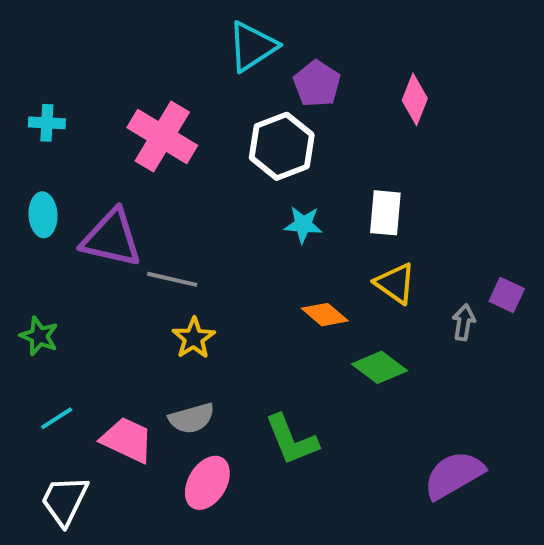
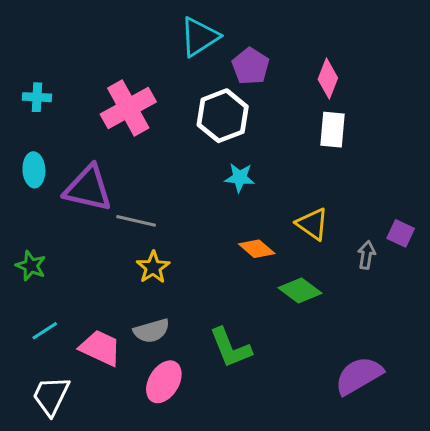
pink cross: (162, 137) -> (128, 108), turned 30
white rectangle: (385, 213) -> (333, 130), moved

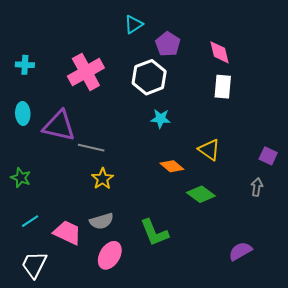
cyan triangle: (199, 37) -> (134, 24), size x0.7
pink diamond: (328, 79) -> (220, 52), turned -35
gray arrow: (367, 255) -> (257, 187), moved
purple semicircle: (359, 376) -> (240, 251), size x0.7

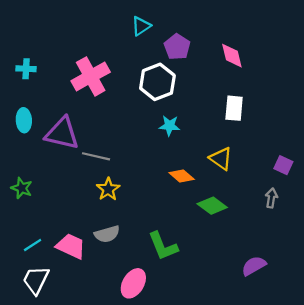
white rectangle: (223, 87) -> (234, 108), moved
cyan line: (30, 221) -> (33, 245), moved
pink ellipse: (110, 255) -> (133, 283), moved

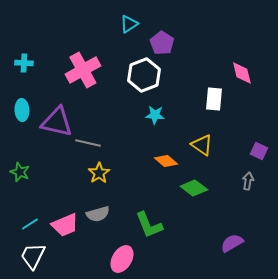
pink diamond: (232, 56) -> (242, 73), moved
pink trapezoid: (71, 246) -> (65, 225), turned 132

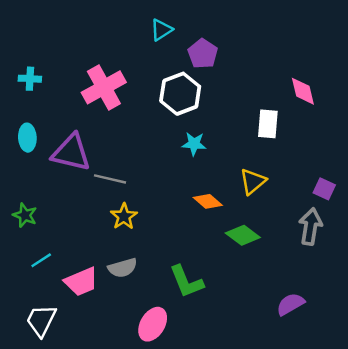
yellow triangle: (202, 145) -> (253, 181), turned 45
gray arrow: (248, 181) -> (310, 226), size x1.6
cyan line: (30, 224) -> (41, 260), moved

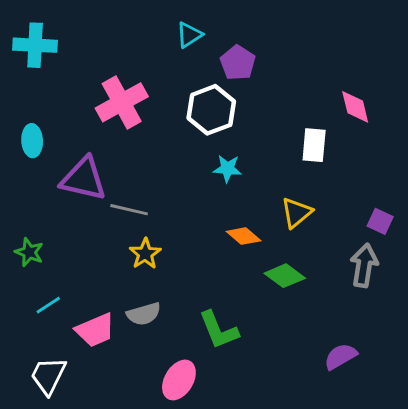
cyan cross: (30, 79) -> (35, 45), moved, size x1.6
cyan ellipse: (27, 138) -> (32, 141), moved

